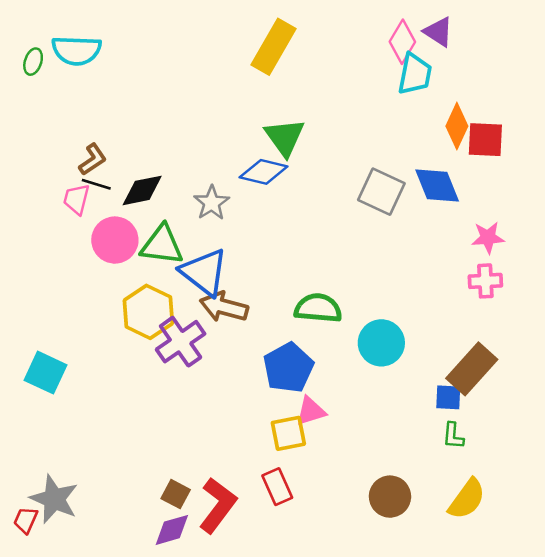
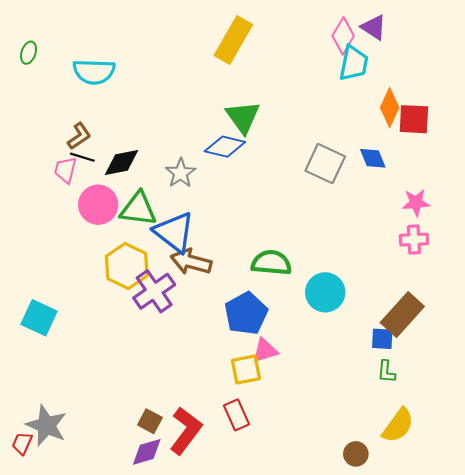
cyan semicircle: (76, 50) -> (94, 72), moved
blue diamond: (437, 185) -> (373, 158), size x0.7
brown circle: (390, 497) -> (356, 454), moved, size x0.7

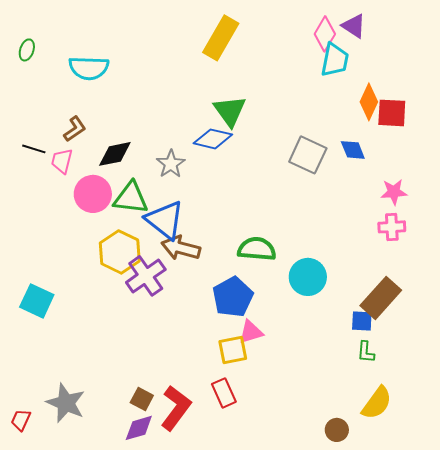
black line: (82, 157) -> (34, 149), moved
gray star: (46, 425) -> (66, 403), moved

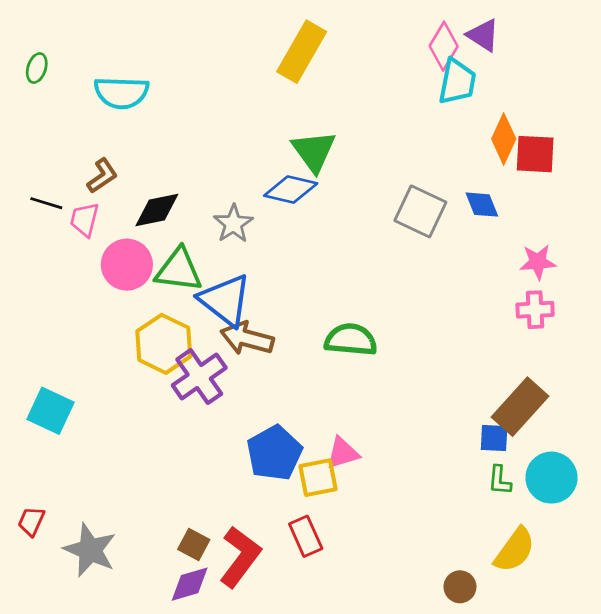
cyan circle: (308, 277) -> (551, 478), moved
blue pentagon: (233, 297) -> (274, 453), moved
red trapezoid: (21, 420) -> (31, 521), moved

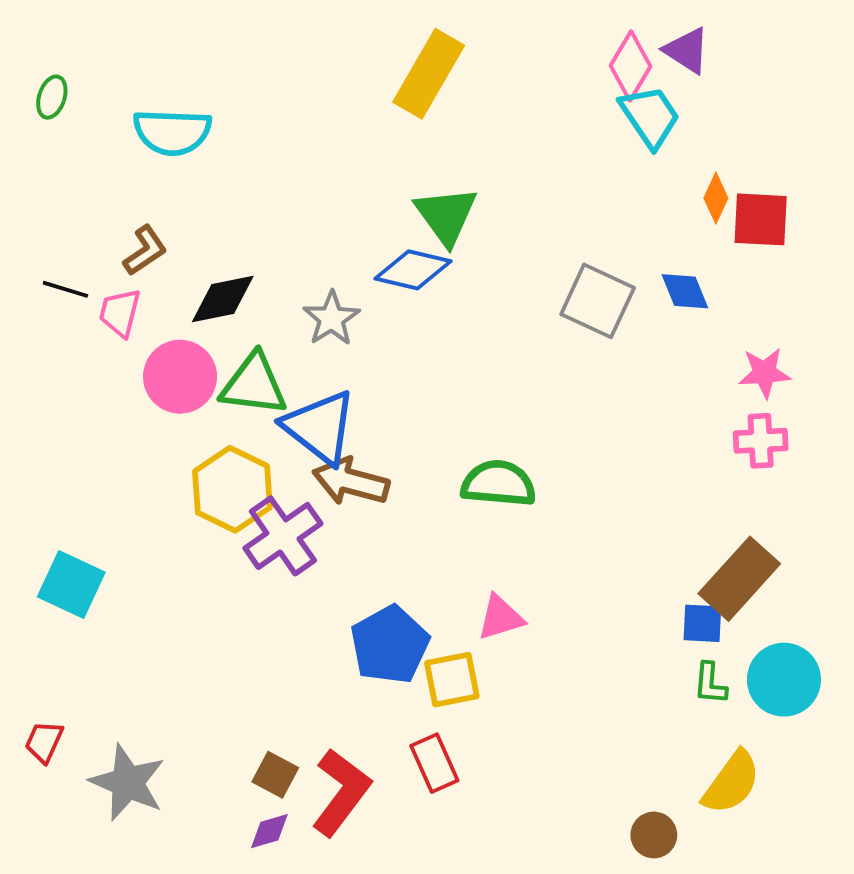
cyan trapezoid: (457, 82) -> (650, 117), turned -45
orange diamond: (504, 139) -> (716, 198), size x0.7
pink triangle: (343, 453) -> (500, 617), moved
purple diamond: (190, 584) -> (269, 831), size x0.7

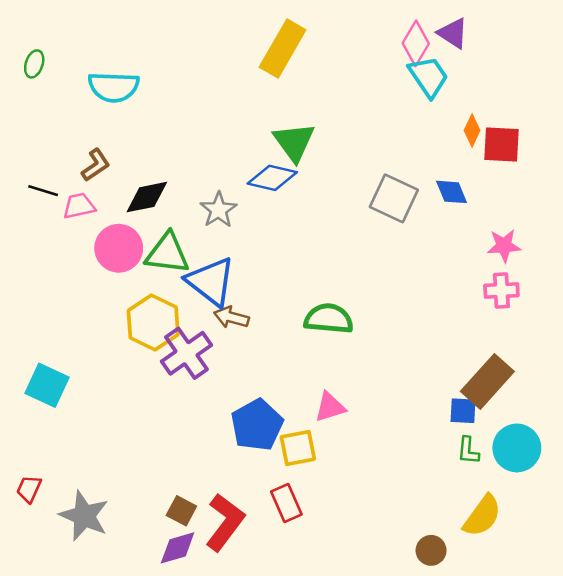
pink trapezoid: (120, 313) -> (79, 206), turned 64
brown arrow: (351, 482) -> (231, 317), size x0.7
purple diamond: (269, 831) -> (178, 548), size x1.4

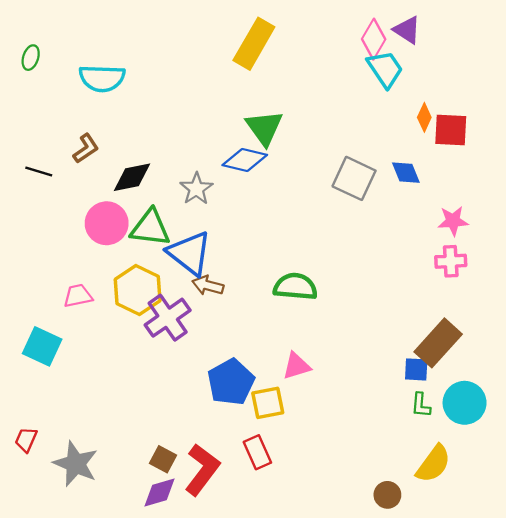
pink trapezoid: (79, 206) -> (78, 296), moved

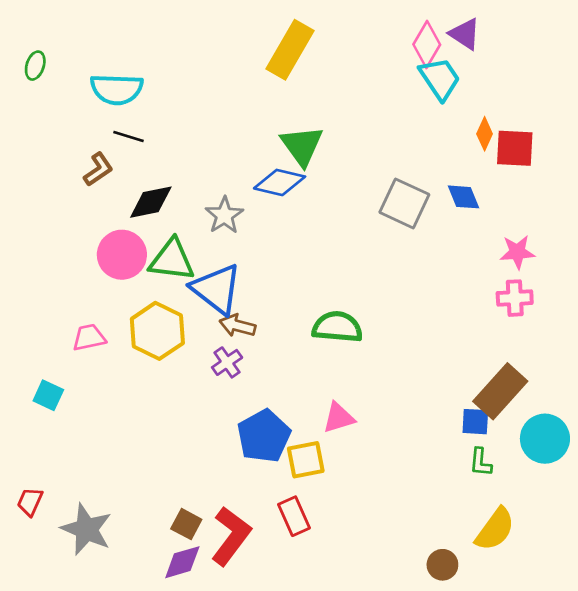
black line: (39, 171) -> (128, 136), moved
purple cross: (168, 318) -> (227, 362), moved, size x0.6
cyan square: (42, 346) -> (48, 395), size x0.7
cyan circle: (465, 403) -> (545, 439), moved

